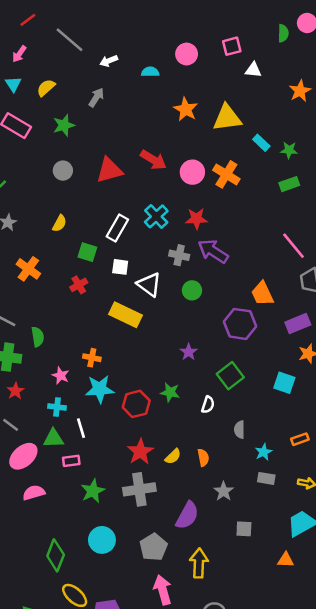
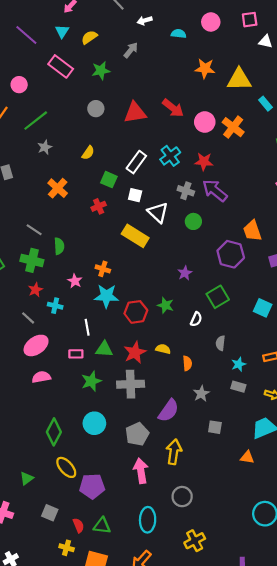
orange star: (186, 109) -> (205, 68), turned -30
cyan cross: (57, 407) -> (55, 306), moved
green triangle: (53, 438) -> (104, 349), moved
yellow semicircle: (173, 456) -> (163, 349), moved, turned -128

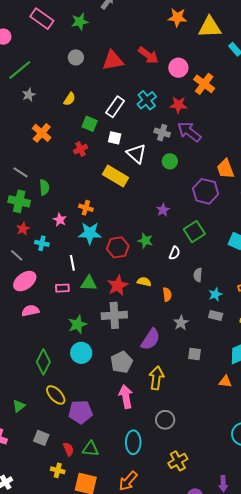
orange cross: (233, 127) -> (204, 84), moved
green star: (91, 381) -> (77, 324), moved

